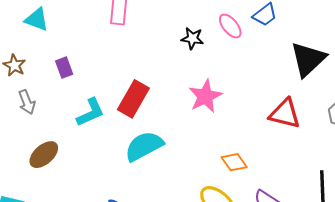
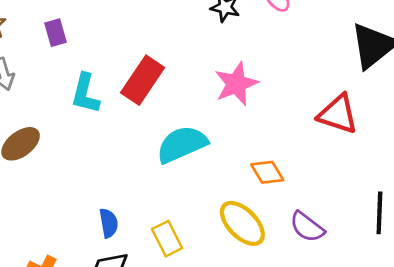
cyan L-shape: (90, 112) -> (85, 94), turned 124
cyan semicircle: (144, 146) -> (182, 144), moved

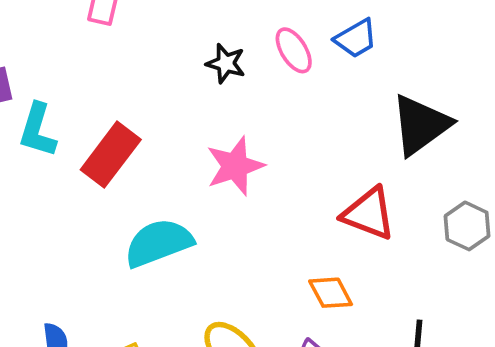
cyan L-shape: (85, 94) -> (38, 130), moved
orange diamond: (267, 172) -> (331, 293), moved

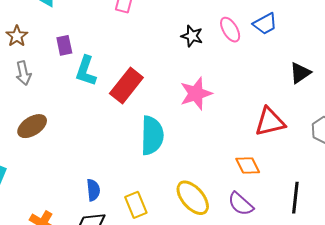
black triangle: (421, 125) -> (300, 73), size x0.6
red triangle: (369, 214) -> (270, 122), turned -36
cyan semicircle: (159, 243) -> (152, 135), turned 111

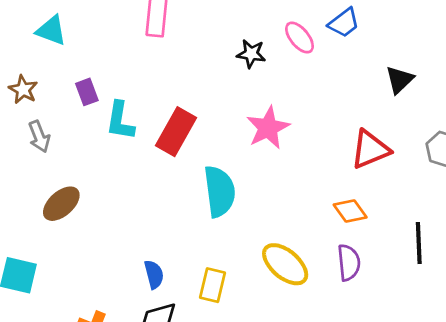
purple semicircle: (241, 204) -> (349, 263), turned -128
yellow rectangle: (136, 205) -> (212, 285), turned 45

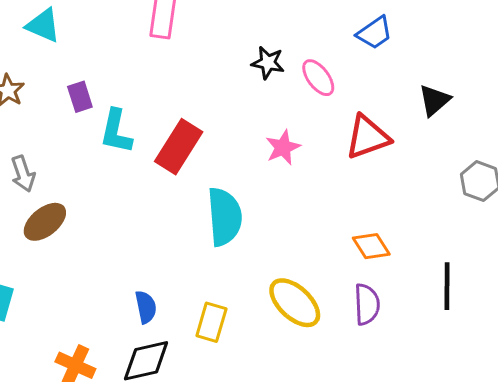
pink ellipse: (300, 38) -> (318, 78), moved
pink star: (268, 128) -> (283, 147), size x0.7
gray arrow: (39, 137) -> (23, 174), moved
red triangle: (370, 150) -> (368, 137), moved

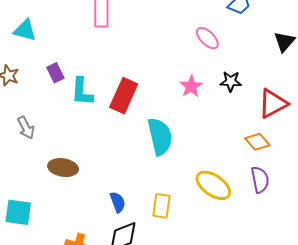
black star: (268, 63) -> (231, 81), moved
red triangle: (368, 137) -> (273, 104), moved
brown ellipse: (45, 222) -> (63, 168), moved, turned 56

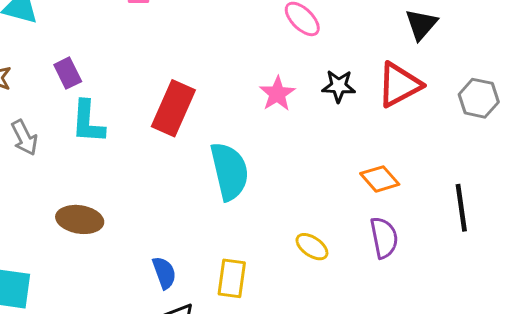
cyan L-shape: (82, 92) -> (88, 122), moved
red triangle: (273, 104) -> (399, 85), moved
gray arrow: (26, 128) -> (24, 138), moved
yellow ellipse: (213, 185) -> (312, 247), size x0.6

